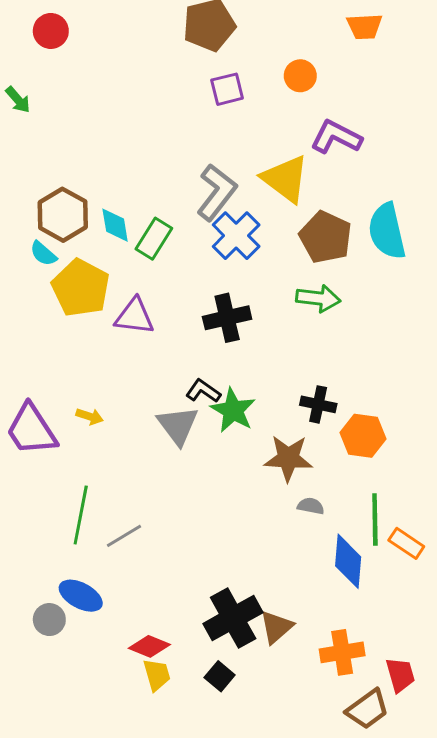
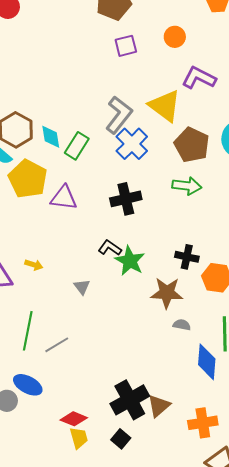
gray triangle: (178, 425) -> (82, 287), moved, size x0.6

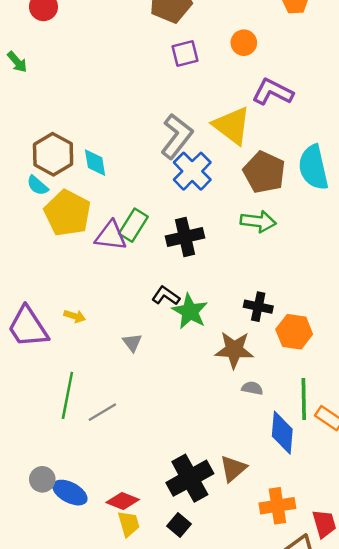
green rectangle: (77, 146) -> (133, 225), moved
blue ellipse: (28, 385) -> (70, 493), moved
brown triangle: (159, 406) -> (233, 469), moved

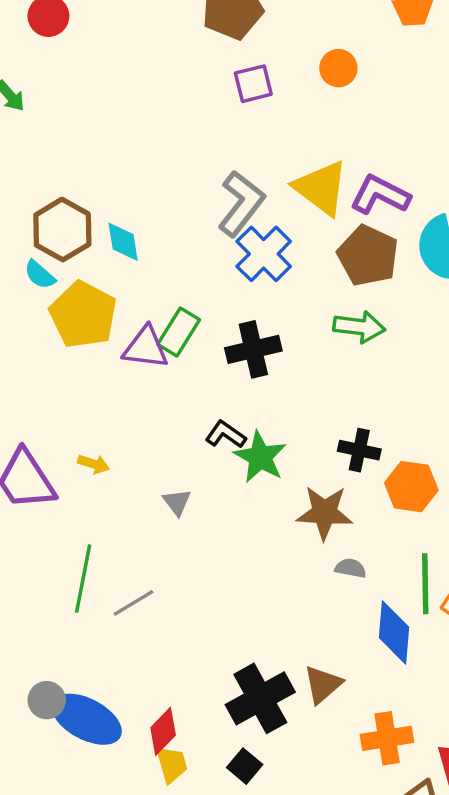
purple L-shape: (273, 92) -> (380, 195), moved
blue ellipse: (70, 493) -> (87, 719), size x1.4
red diamond: (123, 501) -> (163, 731), turned -68

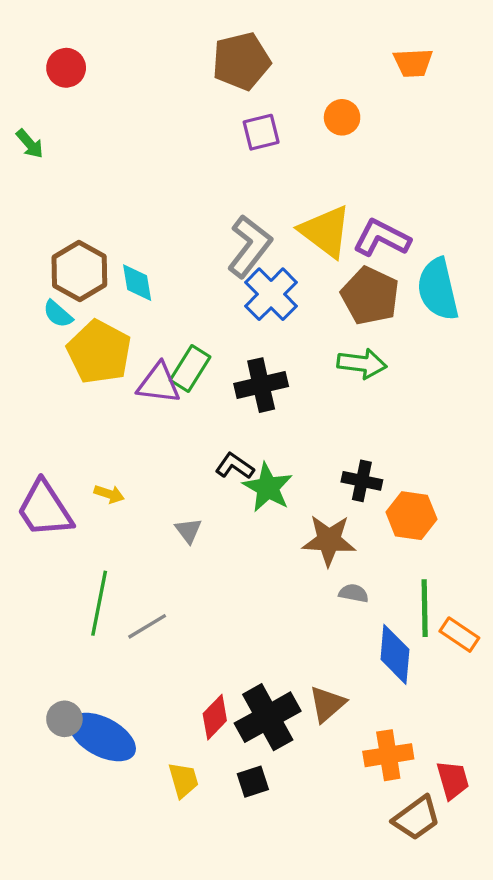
red diamond: (163, 731) -> (215, 717), moved
black square: (245, 766) -> (253, 782), turned 32

